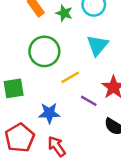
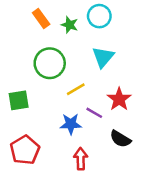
blue star: (49, 113) -> (71, 124), moved
red arrow: (57, 146) -> (81, 159), moved, turned 35

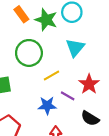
green star: (70, 25) -> (46, 20), size x1.5

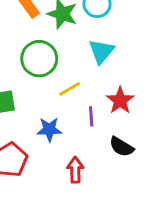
purple line: (68, 96) -> (91, 116), turned 56
blue star: (47, 106) -> (49, 129), moved

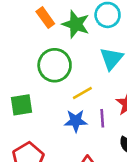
blue star: (49, 129) -> (76, 121), moved

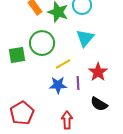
green square: (21, 105) -> (17, 55), moved

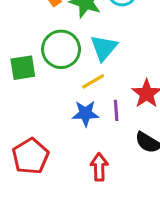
cyan triangle: (85, 38) -> (104, 48), moved

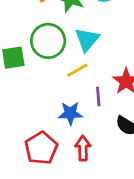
blue star: (85, 113) -> (70, 113), moved
red pentagon: (30, 156) -> (41, 148), moved

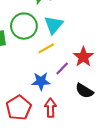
purple line: (98, 97) -> (62, 69), turned 48

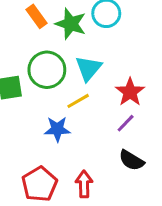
red star: (83, 57) -> (130, 92), moved
purple line: (62, 69) -> (126, 123), moved
blue star: (41, 81) -> (57, 129), moved

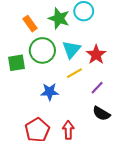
orange rectangle: (36, 16) -> (30, 24), moved
red star: (130, 92) -> (96, 55), moved
yellow line: (78, 101) -> (74, 73), moved

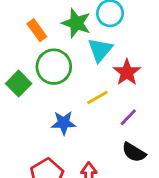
cyan triangle: (71, 49) -> (100, 50), moved
green square: (17, 63) -> (19, 84), turned -36

